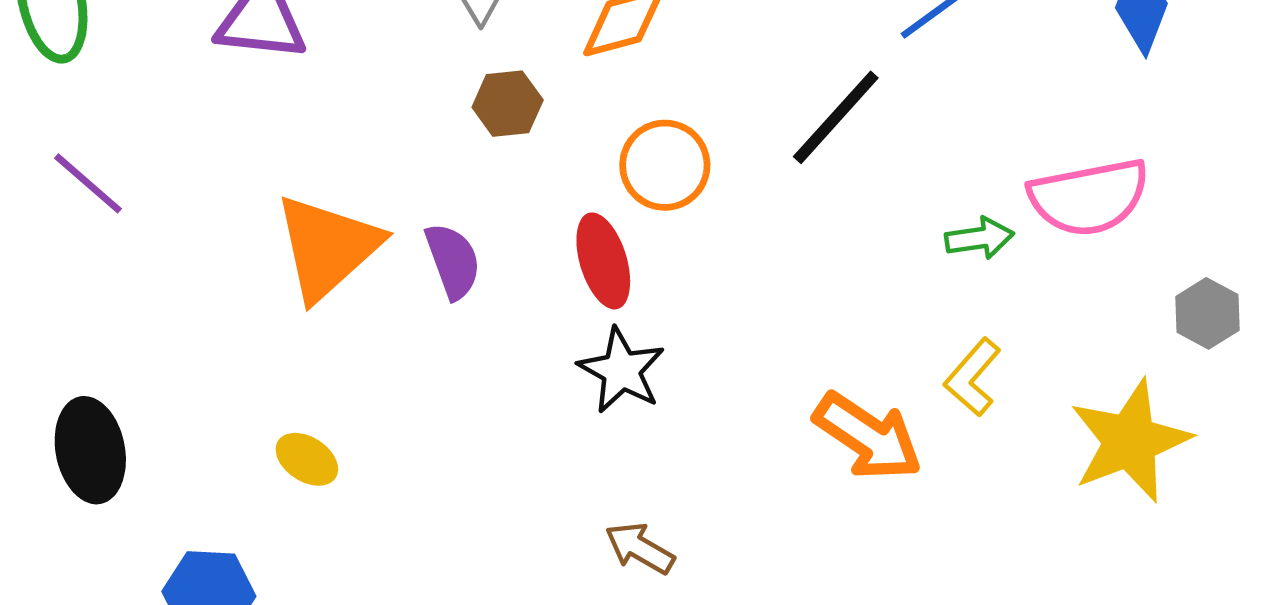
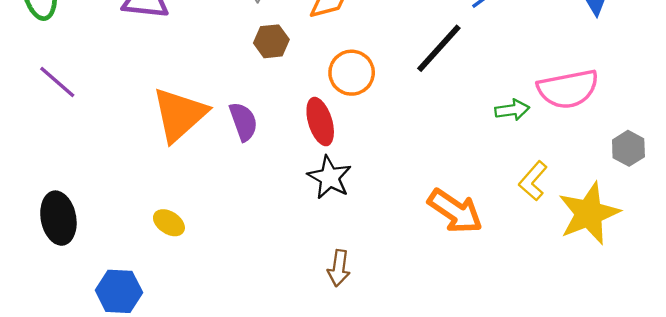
yellow L-shape: (973, 377) -> (533, 181), moved
brown arrow: (640, 548) -> (339, 268), turned -112

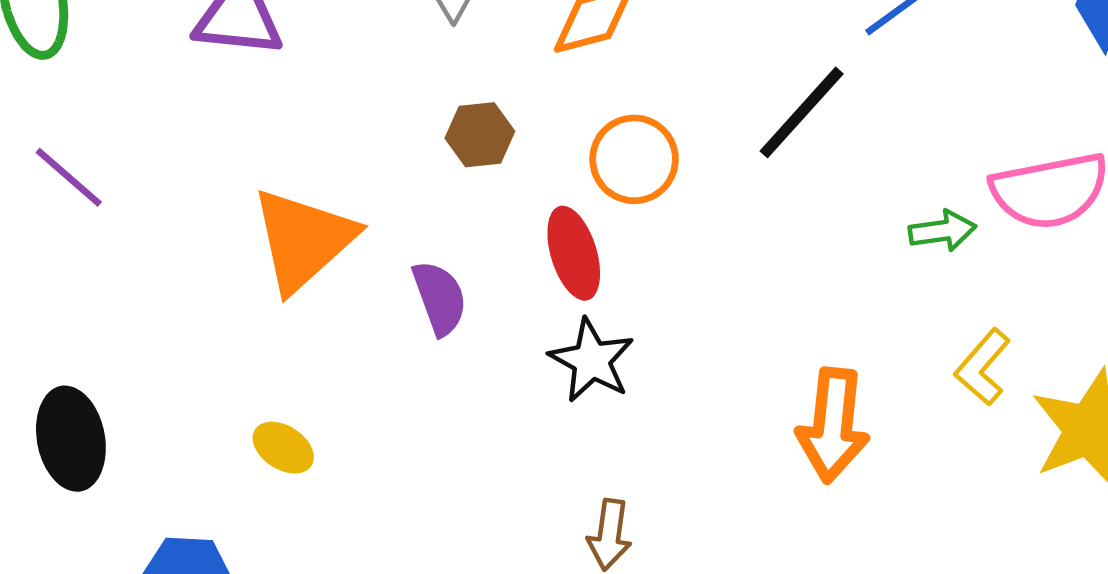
brown hexagon: (271, 41) -> (480, 135), moved
purple semicircle: (243, 122) -> (440, 298), moved
orange arrow: (455, 211) -> (833, 425), turned 62

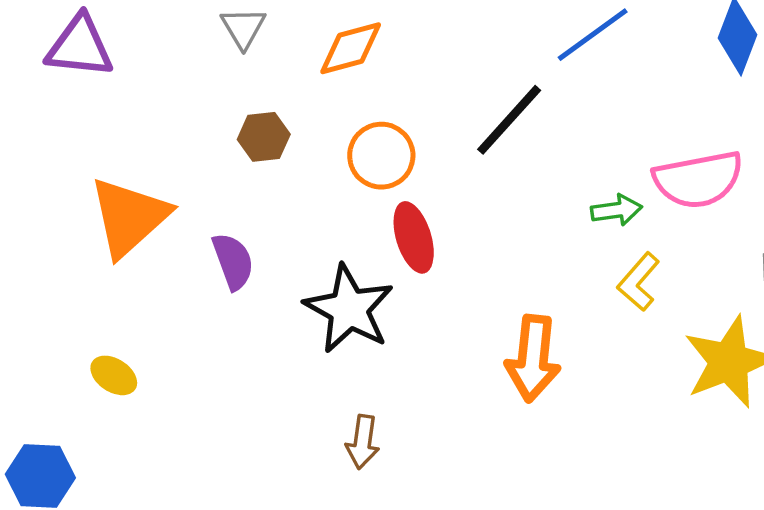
red ellipse: (574, 253) -> (414, 237), moved
black star: (592, 360) -> (349, 309), size x1.4
yellow L-shape: (983, 367) -> (639, 282), moved

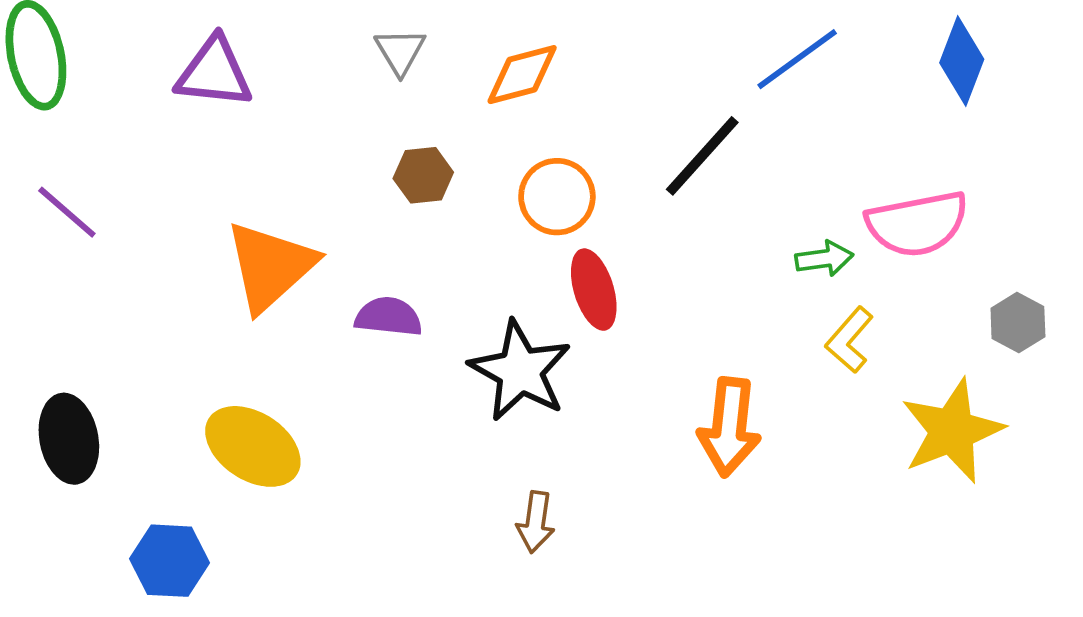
purple semicircle: (233, 261) -> (388, 317), turned -64
yellow ellipse: (114, 375) -> (253, 446), size x1.8

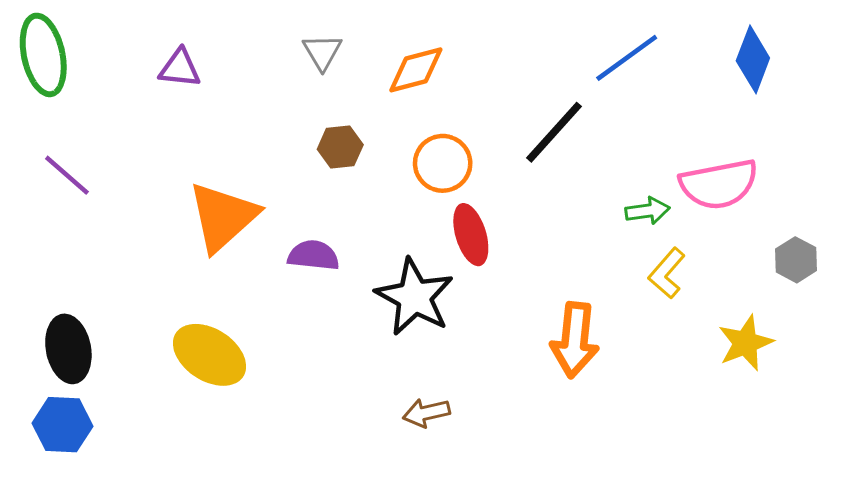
purple triangle: (214, 73) -> (180, 68), size x0.7
yellow star: (952, 431) -> (746, 343), size x0.7
brown arrow: (536, 522) -> (426, 413), turned 69
blue hexagon: (170, 561) -> (63, 425), moved

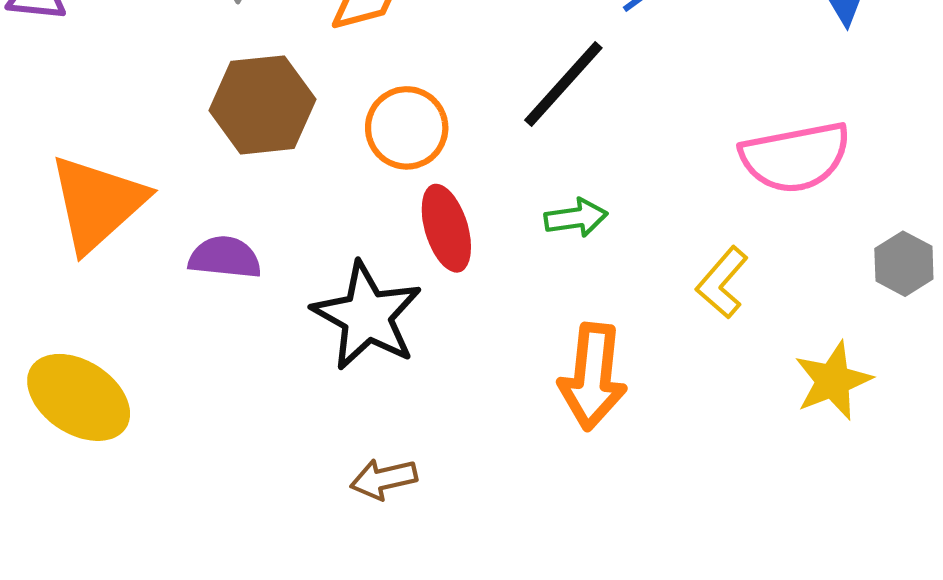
brown hexagon: (340, 147) -> (262, 105), size x1.6
green arrow: (648, 211) -> (576, 218), moved

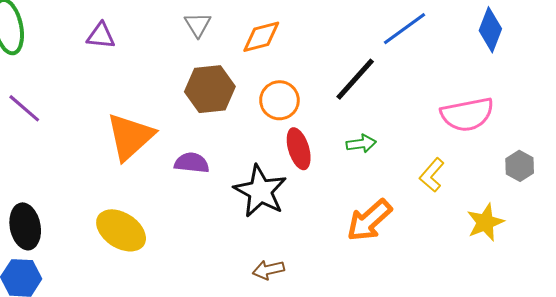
orange arrow: (593, 377) -> (369, 220), turned 42

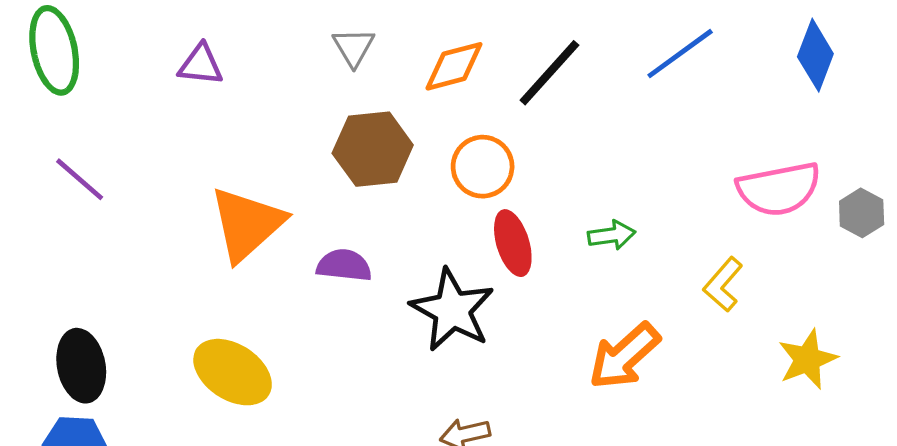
black line: (355, 79) -> (549, 73), moved
gray hexagon: (520, 166) -> (862, 213), moved

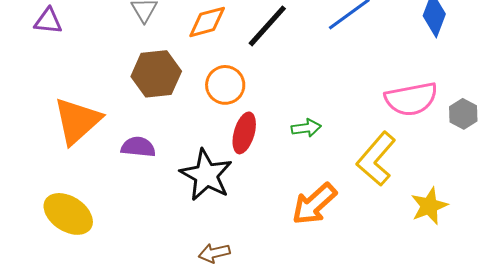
red ellipse: (513, 243) -> (244, 133), turned 33
yellow L-shape: (723, 284) -> (376, 159), size x1.6

